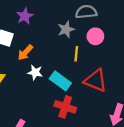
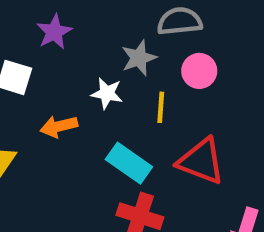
orange arrow: (25, 52) -> (59, 126), moved, turned 35
white star: (35, 72) -> (107, 93), moved

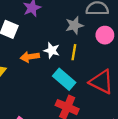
white star: (107, 93) -> (52, 50), moved
yellow line: (161, 107) -> (74, 52), moved

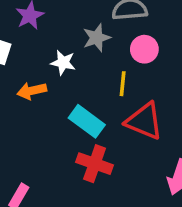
white star: (52, 50) -> (63, 63), moved
yellow line: (74, 52) -> (123, 84), moved

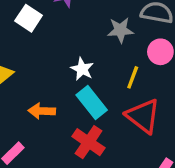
white star: (63, 63) -> (82, 69), moved
orange arrow: (32, 91) -> (42, 111), moved

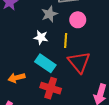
white star: (82, 69) -> (41, 37), moved
red triangle: (143, 116) -> (79, 62), turned 30

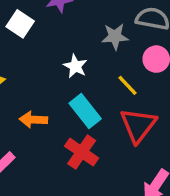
white star: (41, 37) -> (75, 66), moved
yellow line: (66, 41) -> (127, 85), turned -64

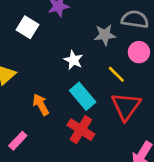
orange arrow: (33, 120) -> (41, 105), turned 60

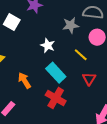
red triangle: (126, 106) -> (89, 79), size x0.6

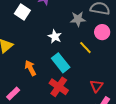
red triangle: (89, 79) -> (96, 86), moved

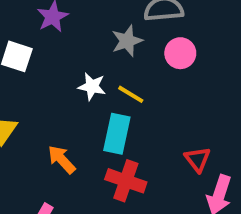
yellow line: (85, 48) -> (131, 94), moved
cyan rectangle: (61, 63) -> (117, 134), turned 66

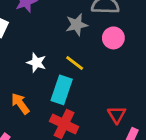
white star: (92, 86) -> (36, 63), moved

